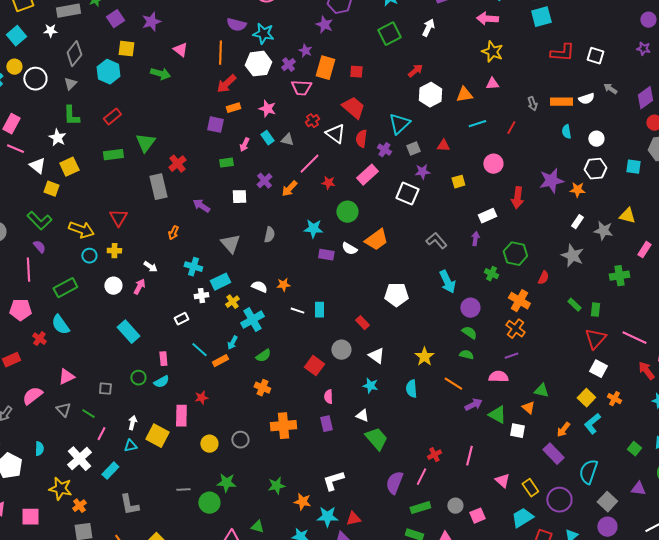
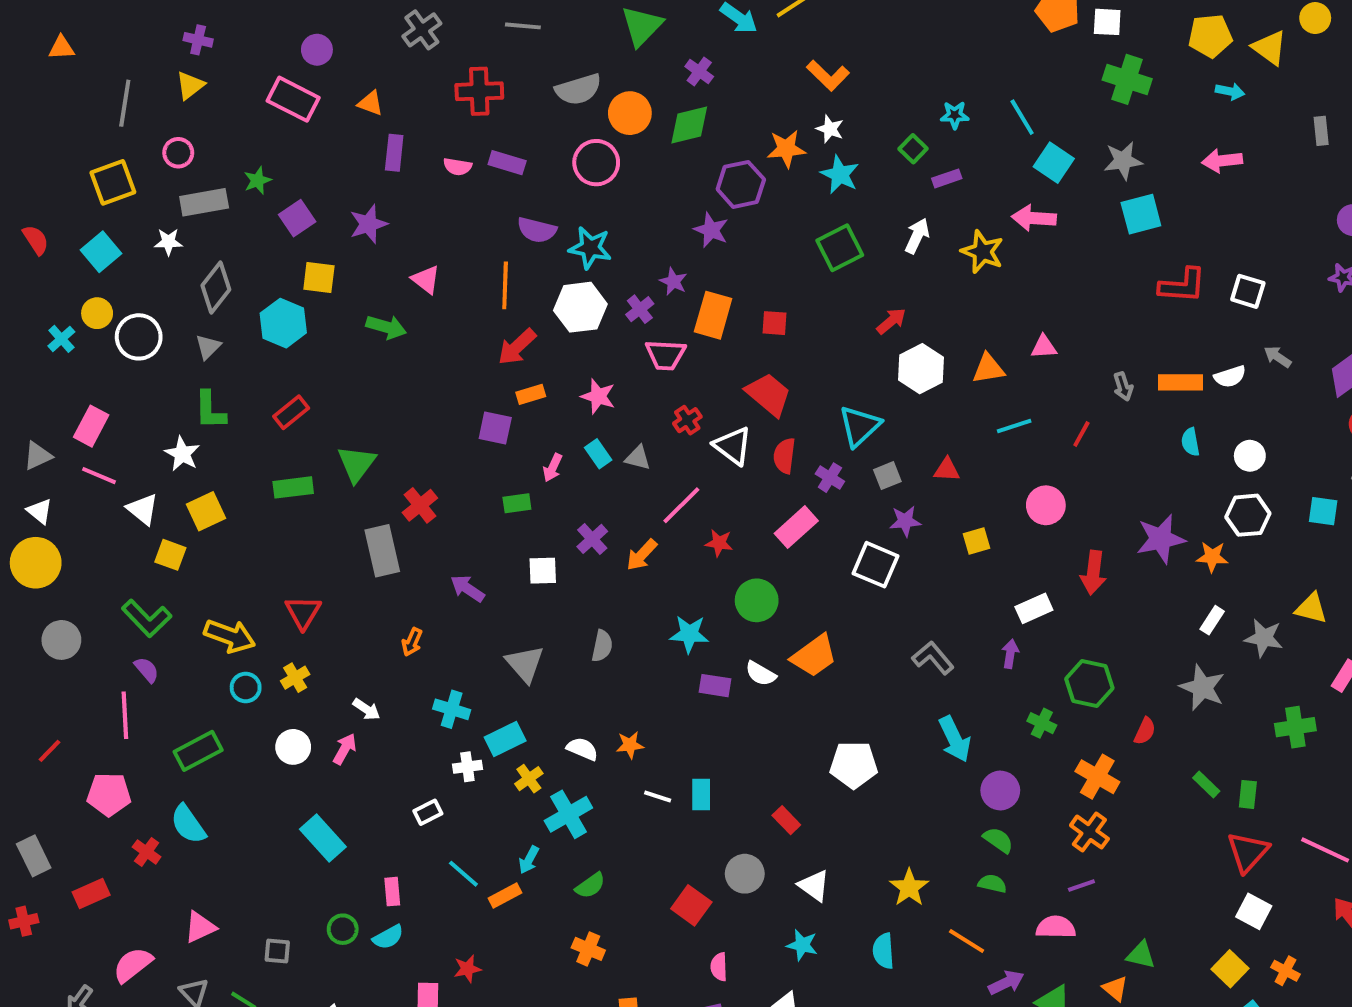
yellow star: (492, 52) -> (982, 252), moved
yellow cross: (114, 251) -> (295, 678), turned -32

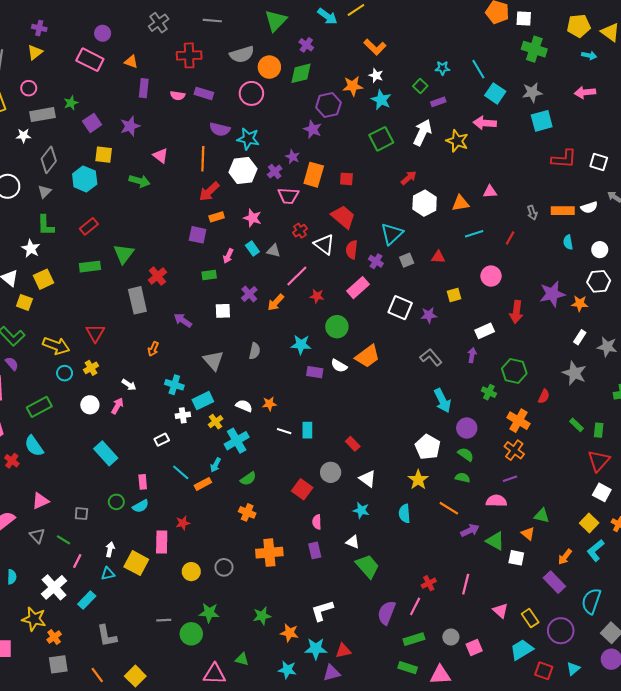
white arrow: (917, 236) -> (422, 132), size x1.4
purple star: (905, 521) -> (429, 315), moved
white pentagon: (854, 765) -> (428, 447), moved, turned 30

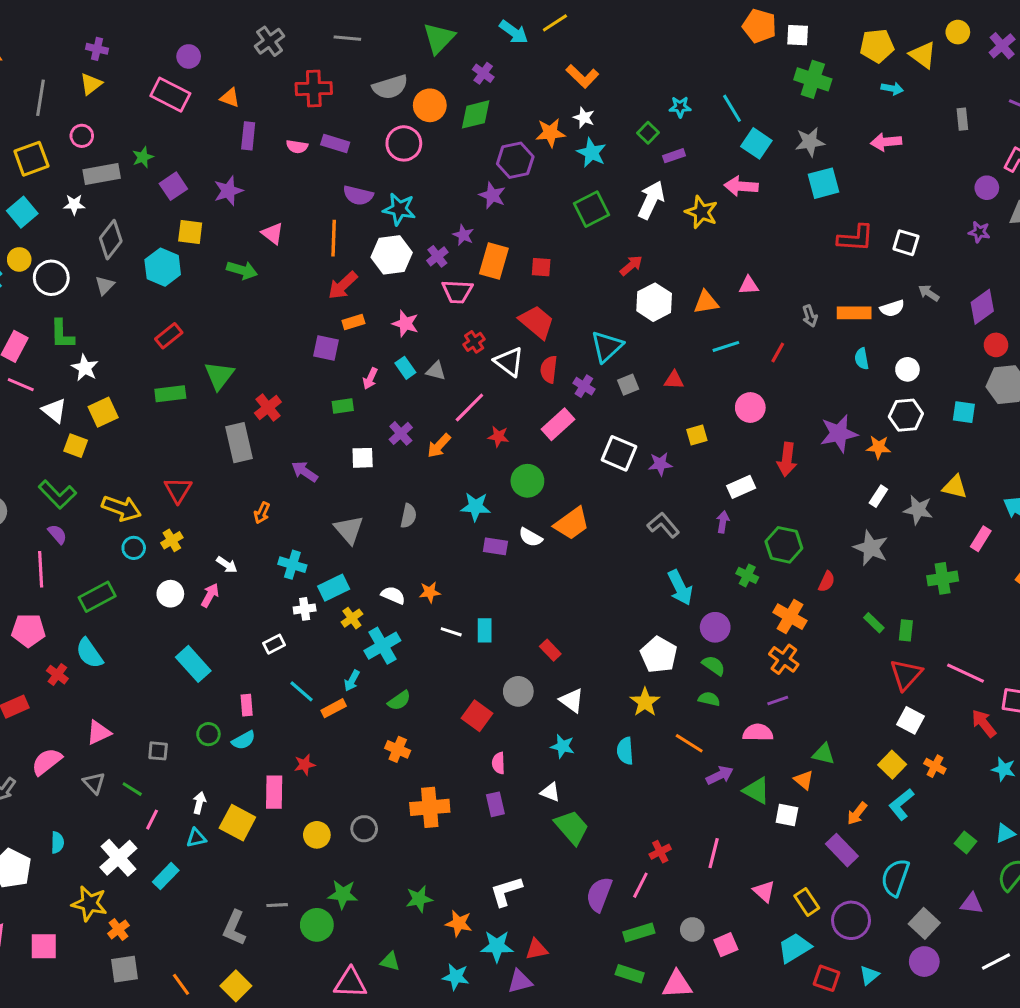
green L-shape: (46, 225) -> (62, 334), moved
gray L-shape: (107, 636) -> (234, 928), moved, turned 35

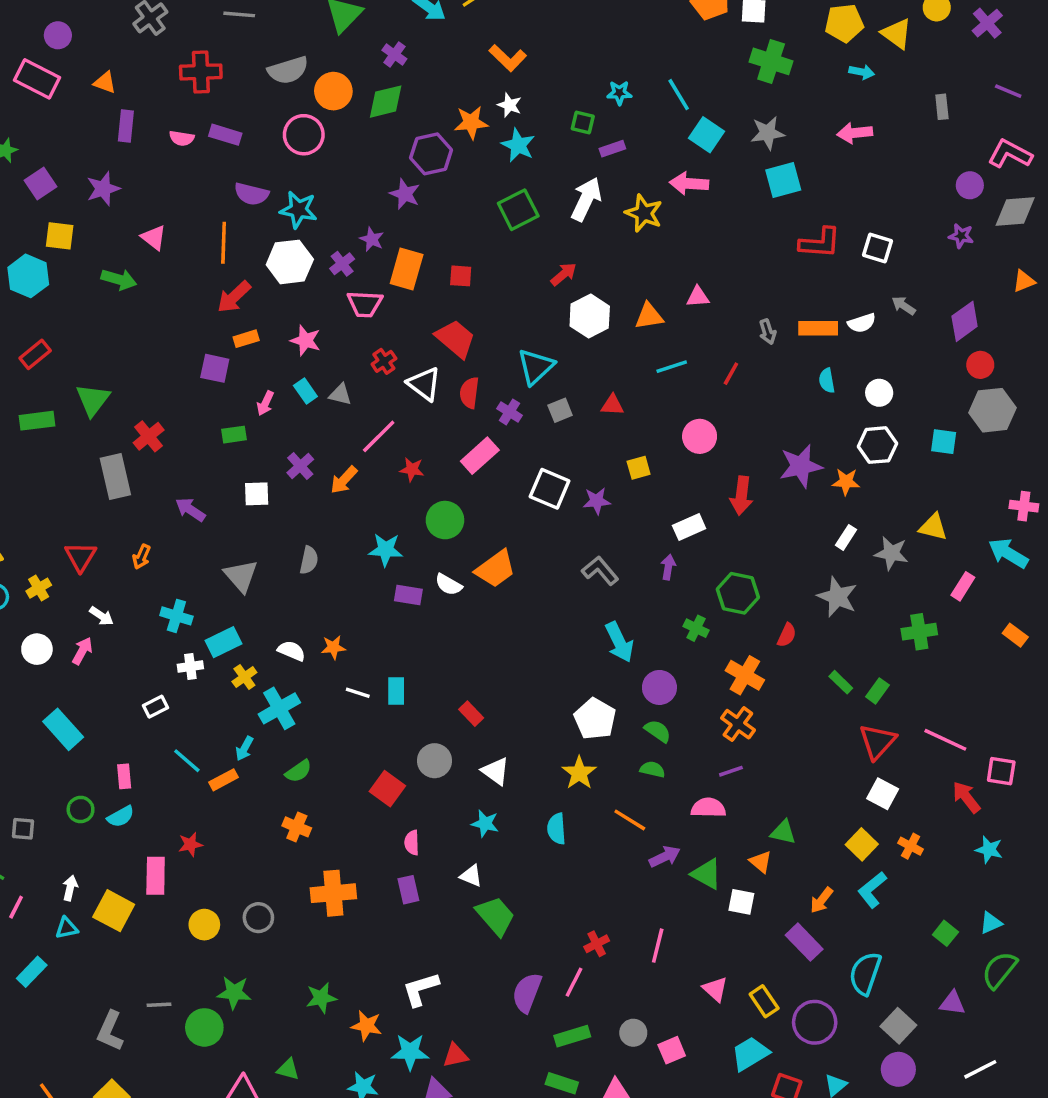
green square: (648, 133) -> (583, 122), turned -30
red triangle: (178, 490) -> (81, 557), moved
green rectangle: (906, 630) -> (877, 691), turned 30

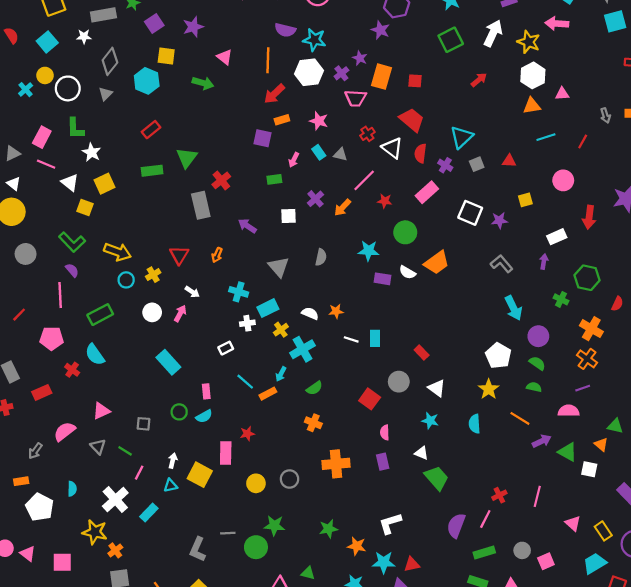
white hexagon: (590, 316) -> (533, 75), moved

